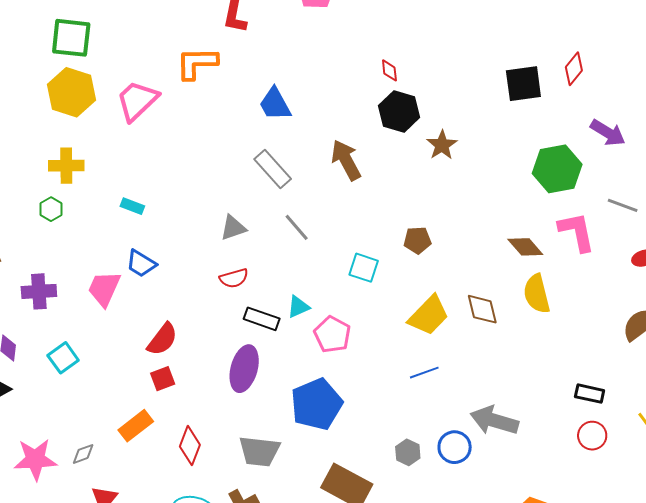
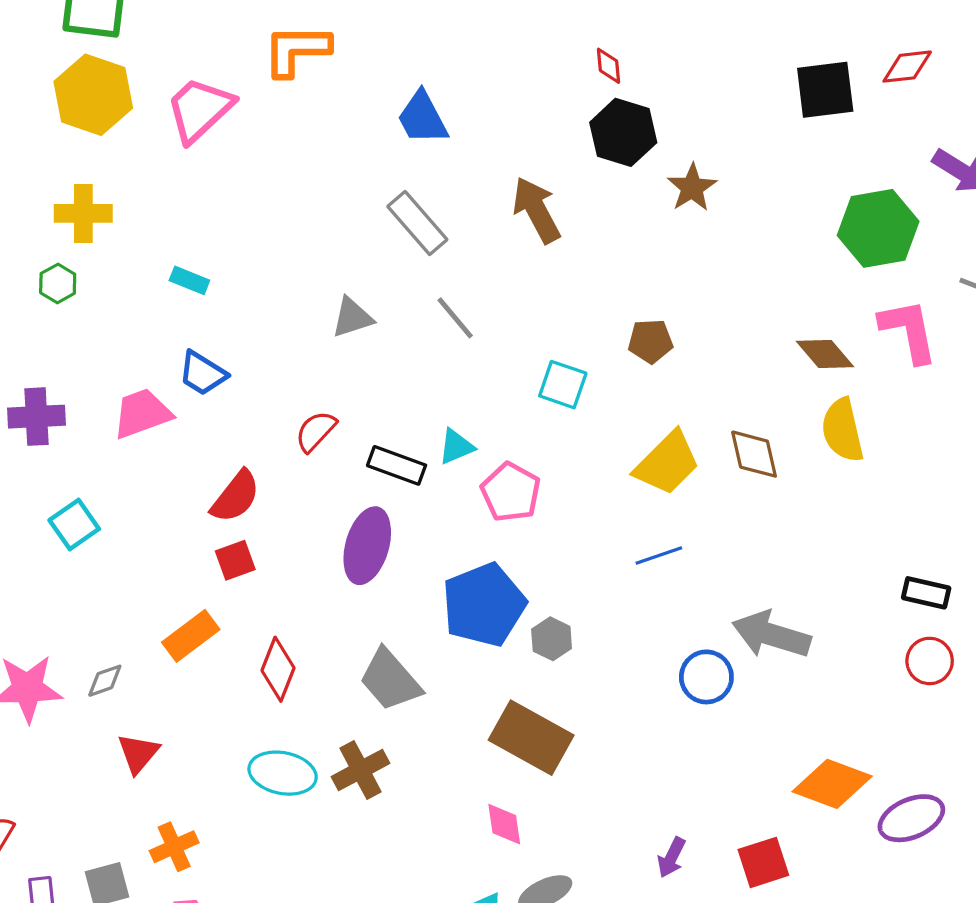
red diamond: (574, 69) -> (907, 67), turned 44
red semicircle: (234, 278) -> (316, 431), moved, turned 148
pink trapezoid: (104, 289) -> (142, 413), turned 45
gray trapezoid: (259, 451) -> (390, 680), turned 42
gray hexagon: (408, 452) -> (552, 639), moved

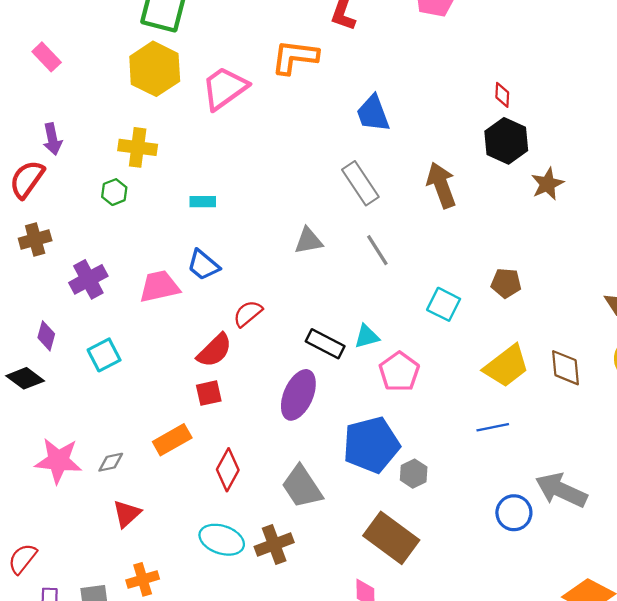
cyan rectangle: (189, 280) -> (203, 202), turned -30
purple cross: (36, 417) -> (88, 279), turned -33
red semicircle: (316, 431) -> (248, 314), moved

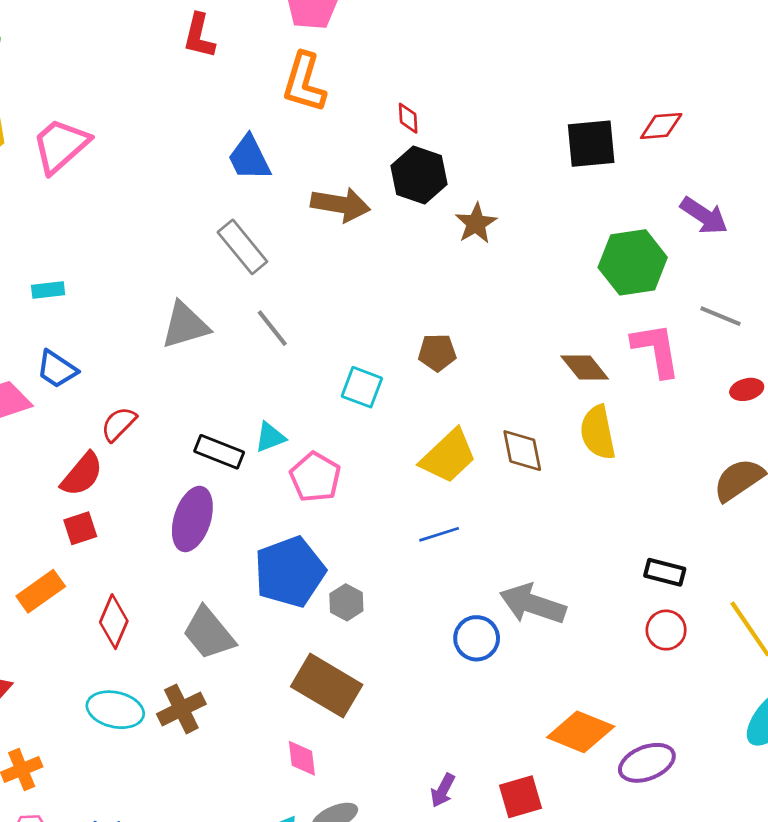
orange L-shape: (295, 57) -> (304, 82), moved, turned -75
brown arrow: (441, 185) -> (340, 205), moved, turned 126
gray triangle: (308, 241) -> (185, 325), size x1.4

